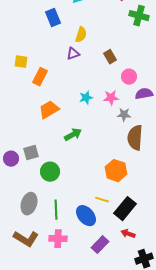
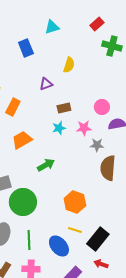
yellow semicircle: (81, 35) -> (69, 65), moved
brown rectangle: (110, 57) -> (64, 108), moved, turned -72
orange hexagon: (116, 171) -> (75, 202), moved
green circle: (50, 172) -> (23, 202), size x1.4

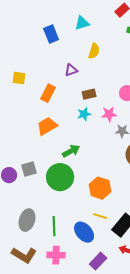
cyan triangle: (52, 27) -> (82, 23), moved
orange rectangle: (13, 107) -> (48, 93), moved
green circle: (23, 202) -> (60, 177), moved

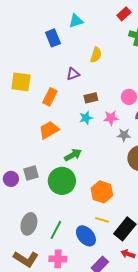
cyan triangle: (82, 23) -> (76, 21), moved
yellow square: (19, 78) -> (21, 82), size x1.5
green line: (54, 226) -> (56, 230), turned 30

